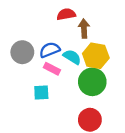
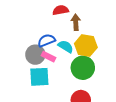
gray circle: (22, 52) -> (35, 55), moved
cyan square: (41, 92) -> (39, 77), size x1.5

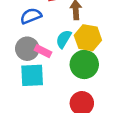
blue semicircle: (46, 40) -> (31, 16), moved
cyan semicircle: (66, 47) -> (64, 39), turned -91

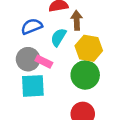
cyan semicircle: (64, 39) -> (58, 37), moved

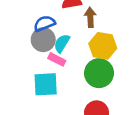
cyan semicircle: (58, 37) -> (62, 43), moved
gray circle: (28, 59) -> (43, 40), moved

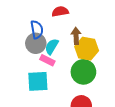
brown arrow: (90, 17) -> (76, 36), moved
blue semicircle: (44, 24) -> (37, 30), turned 102

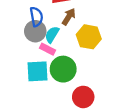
brown arrow: (76, 36) -> (69, 17), moved, turned 35
green circle: (83, 72) -> (63, 69), moved

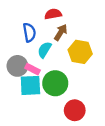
gray circle: (35, 31) -> (17, 66), moved
pink rectangle: (48, 49) -> (33, 69), moved

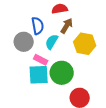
gray circle: (17, 66) -> (24, 42), moved

